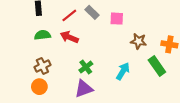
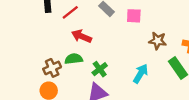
red line: (69, 15) -> (70, 12), moved
green semicircle: (42, 35) -> (74, 59), moved

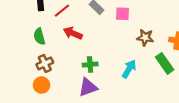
green semicircle: (74, 59) -> (39, 36), moved, turned -98
green cross: (100, 69) -> (90, 65), turned 32

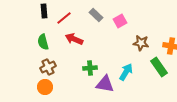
pink square: (122, 14) -> (120, 21), turned -32
purple triangle: (88, 87) -> (105, 84), moved, turned 30

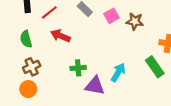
brown star: (141, 43) -> (135, 21), moved

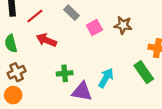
pink square: (111, 16) -> (94, 27), moved

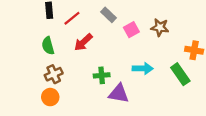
red arrow: (46, 40) -> (83, 42), turned -66
cyan arrow: (106, 78) -> (143, 69), moved, turned 60

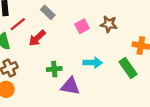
gray rectangle: (108, 15) -> (48, 12), moved
red line: (72, 18) -> (18, 24), moved

